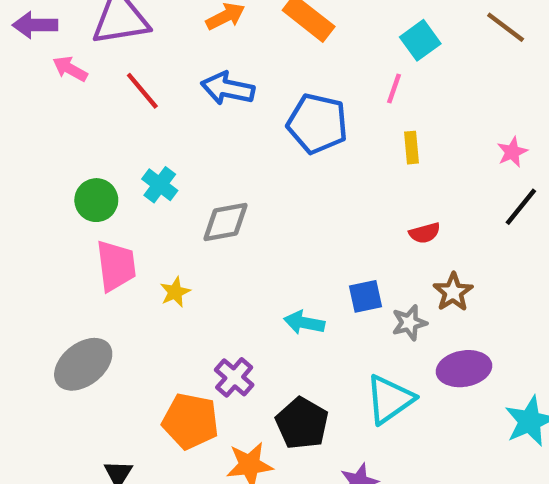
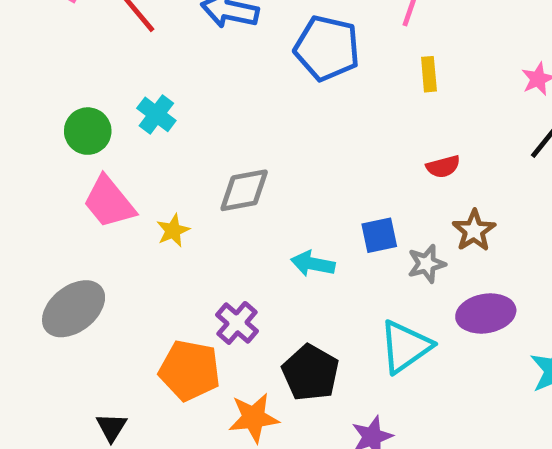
gray diamond: (225, 222) -> (244, 190), moved
pink trapezoid: (116, 266) -> (109, 202), turned 148

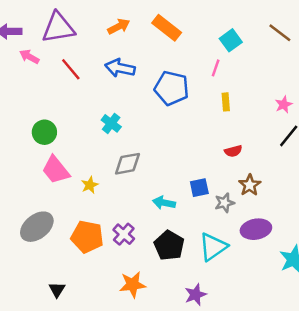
cyan cross: (156, 114) -> (111, 123), moved
orange pentagon: (190, 370) -> (87, 237), moved
black pentagon: (310, 373) -> (169, 246), moved

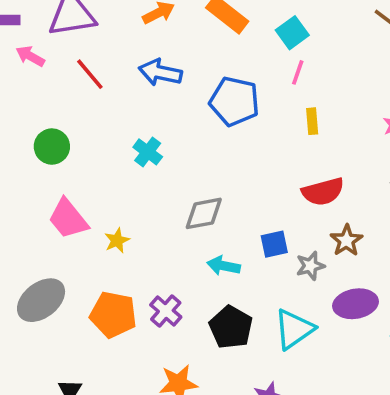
cyan square: (231, 40) -> (292, 33), moved
green circle: (44, 132) -> (52, 147), moved
red semicircle: (233, 151) -> (323, 192), size x1.6
gray diamond: (128, 164) -> (204, 213), moved

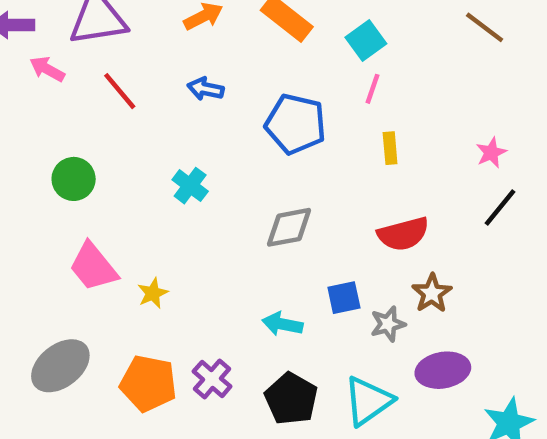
blue arrow: (160, 72) -> (205, 89), size x0.7
gray diamond: (204, 213) -> (289, 227), moved

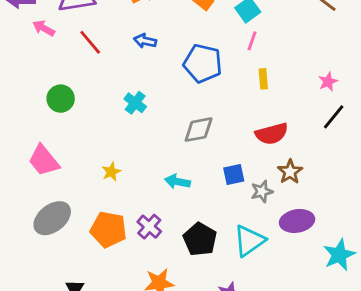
pink trapezoid: (93, 267) -> (44, 160), moved
cyan arrow: (282, 324) -> (177, 182), moved

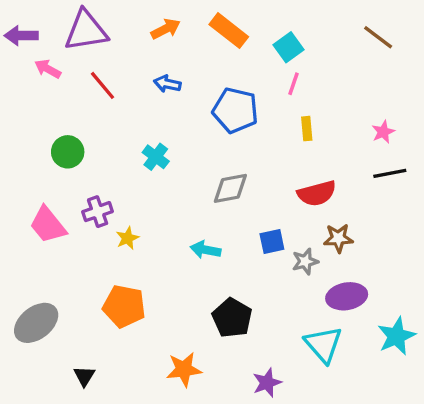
black line: (334, 117) -> (390, 173), turned 40
brown star: (290, 172) -> (338, 238), turned 30
gray ellipse: (52, 218) -> (36, 323), moved
purple cross: (149, 227) -> (98, 212), moved, turned 30
cyan triangle: (249, 241) -> (323, 344), moved, turned -36

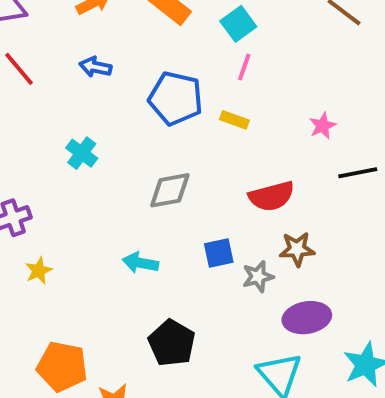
yellow rectangle: (307, 129) -> (234, 120), moved, turned -65
pink star: (383, 132) -> (323, 126), moved
yellow star: (127, 238) -> (39, 271), moved
orange pentagon: (124, 306) -> (62, 367), moved

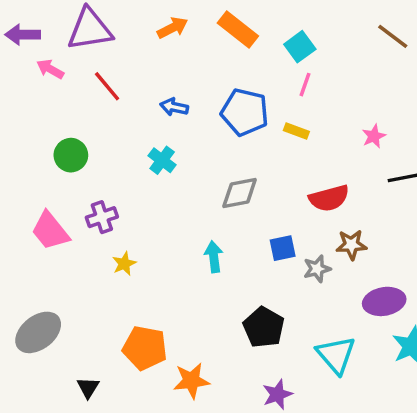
blue arrow: (95, 67) -> (174, 107), moved
cyan arrow: (140, 263) -> (214, 257), turned 72
purple ellipse: (307, 318) -> (384, 301), moved
black pentagon: (172, 343) -> (264, 327), moved

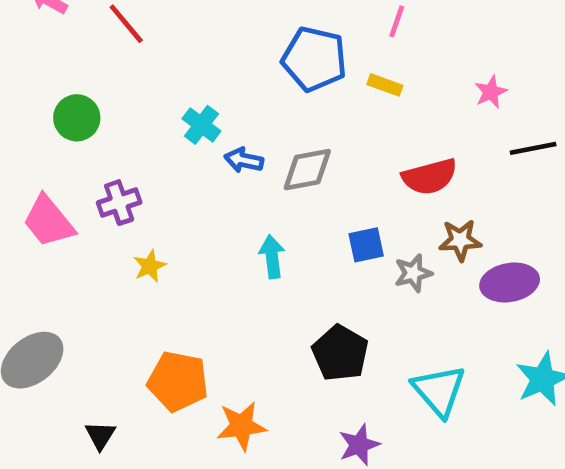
blue arrow: (174, 107) -> (244, 160), moved
purple ellipse: (384, 301) -> (510, 282), moved

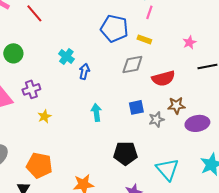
blue arrow: (244, 160) -> (84, 71), turned 91
gray diamond: (307, 170) -> (132, 64), moved
black pentagon: (340, 353) -> (125, 153), turned -30
orange pentagon: (178, 381) -> (39, 165), moved

